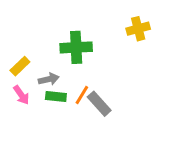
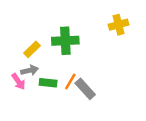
yellow rectangle: (20, 66) -> (32, 49), moved
gray arrow: (49, 79) -> (30, 70), moved

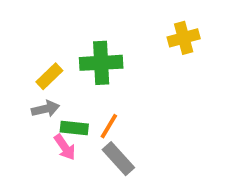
pink arrow: (18, 82) -> (65, 147), moved
gray rectangle: (85, 89) -> (118, 159), moved

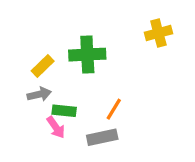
orange line: (109, 126) -> (114, 109), moved
gray rectangle: (118, 159) -> (102, 137), turned -60

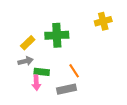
orange line: (114, 109) -> (74, 71), turned -64
pink arrow: (56, 127) -> (36, 83), turned 32

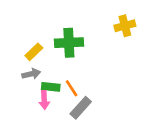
orange line: (74, 71) -> (72, 88), moved
gray rectangle: (67, 89) -> (81, 108), turned -36

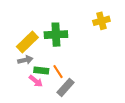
yellow rectangle: (34, 52) -> (27, 42), size x1.5
pink arrow: (44, 100) -> (36, 81), turned -48

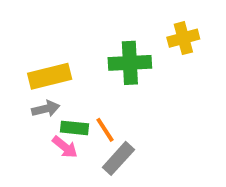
green cross: (56, 35) -> (130, 63), moved
yellow rectangle: (27, 42) -> (50, 76), turned 30

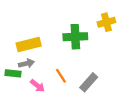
green rectangle: (74, 128) -> (13, 73), moved
gray rectangle: (118, 158) -> (89, 82), moved

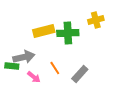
yellow rectangle: (29, 44) -> (44, 31), moved
gray arrow: (26, 63) -> (24, 57), size x1.5

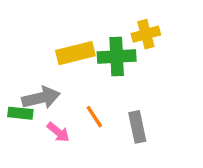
yellow cross: (96, 20) -> (146, 34), moved
gray rectangle: (80, 74) -> (137, 127), turned -54

